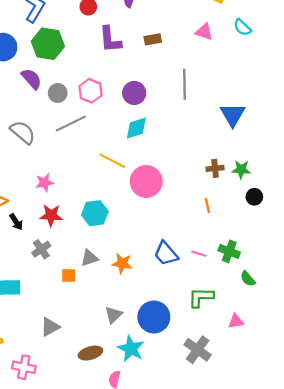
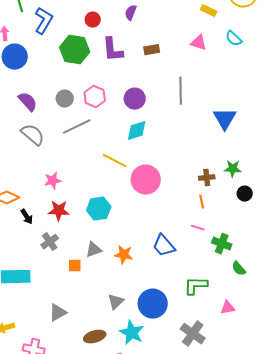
green hexagon: (48, 44) -> (75, 50), moved
purple semicircle: (31, 79) -> (28, 102), moved
brown cross: (215, 168) -> (207, 178), moved
pink line: (199, 254) -> (198, 228), moved

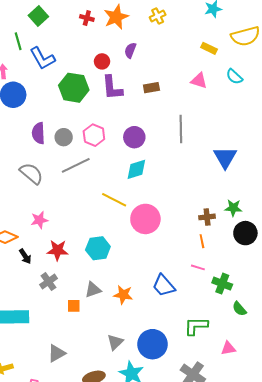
red circle: (93, 20) -> (102, 61), moved
blue L-shape: (44, 21) -> (42, 58), turned 120
purple semicircle: (28, 102) -> (38, 133), moved, turned -140
pink star: (53, 181) -> (39, 220), moved
black circle: (245, 194) -> (245, 233), size x1.5

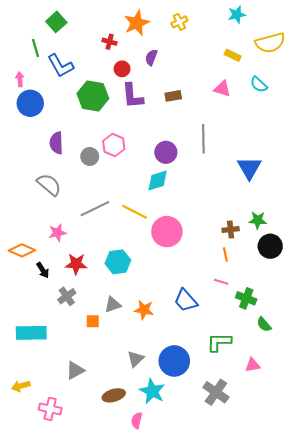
red cross: (87, 18) -> (110, 42), moved
gray circle: (64, 137) -> (90, 156), moved
purple circle: (134, 137) -> (166, 152), moved
gray line: (76, 165) -> (95, 209), moved

